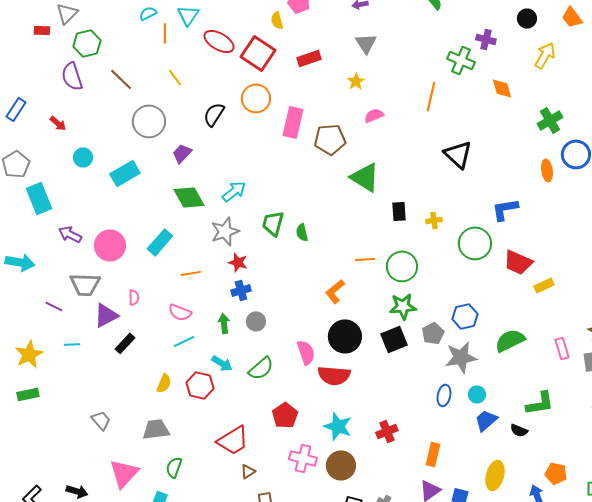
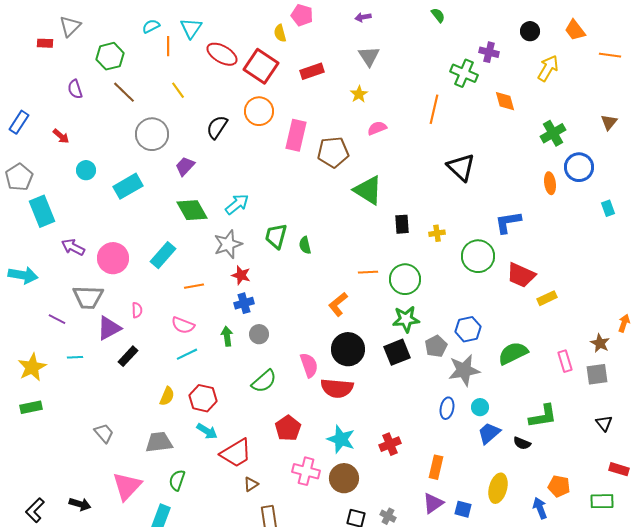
green hexagon: (87, 43) -> (110, 56), moved
purple semicircle: (72, 76) -> (75, 89), size x0.7
cyan arrow: (222, 363) -> (207, 431), moved

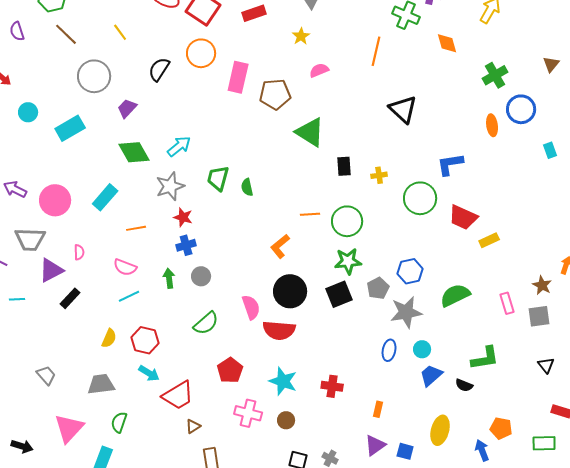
red cross: (390, 444) -> (332, 386), turned 30
orange rectangle: (436, 467) -> (378, 409), size x0.7
brown circle: (344, 478) -> (286, 420), size x0.6

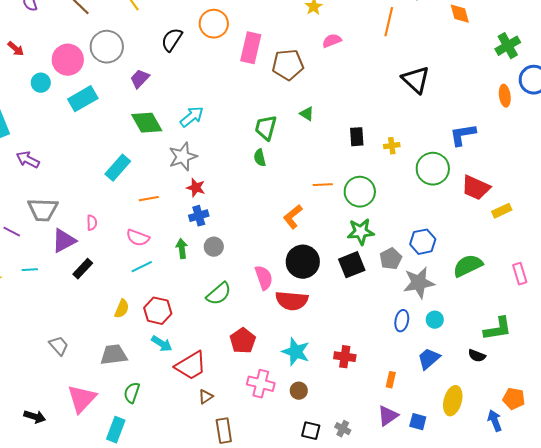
green triangle: (310, 132) -> (307, 114), moved, size x0.5
green trapezoid: (218, 178) -> (266, 128), moved
pink circle: (55, 200) -> (68, 60), moved
blue trapezoid: (431, 375) -> (429, 359), moved

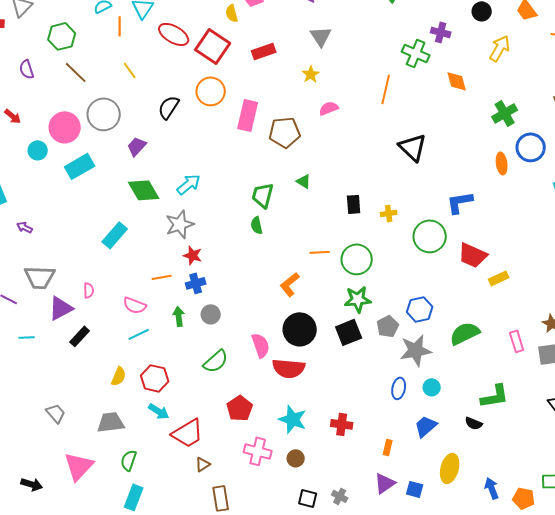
purple arrow: (28, 160) -> (25, 227), size x0.7
orange line: (149, 199) -> (162, 277), moved
orange pentagon: (514, 399) -> (524, 498), moved
cyan rectangle: (116, 430) -> (134, 497), moved

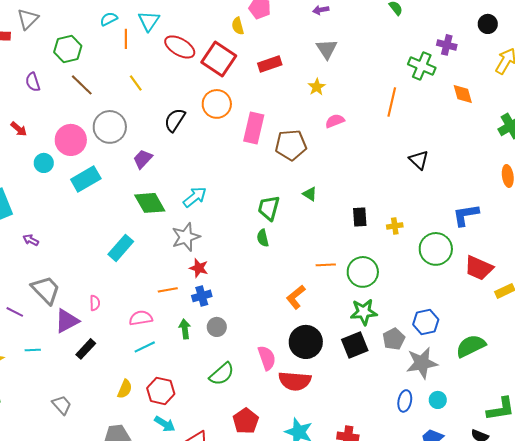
black triangle: (413, 147) -> (419, 160), size x0.7
gray trapezoid: (40, 277) -> (46, 290), turned -136
pink semicircle: (135, 305) -> (141, 318), turned 150
gray trapezoid: (56, 413) -> (62, 405), moved

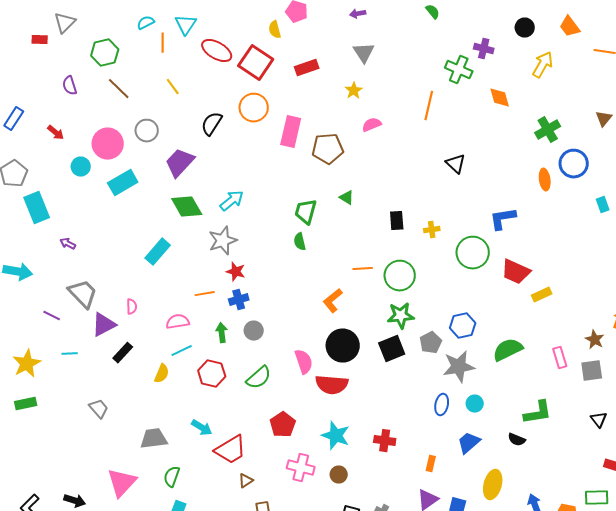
gray circle: (110, 127) -> (147, 131), size x0.7
purple trapezoid: (143, 159) -> (180, 163), size x1.5
yellow semicircle: (125, 389) -> (162, 374), moved
red hexagon: (161, 391) -> (212, 374), moved

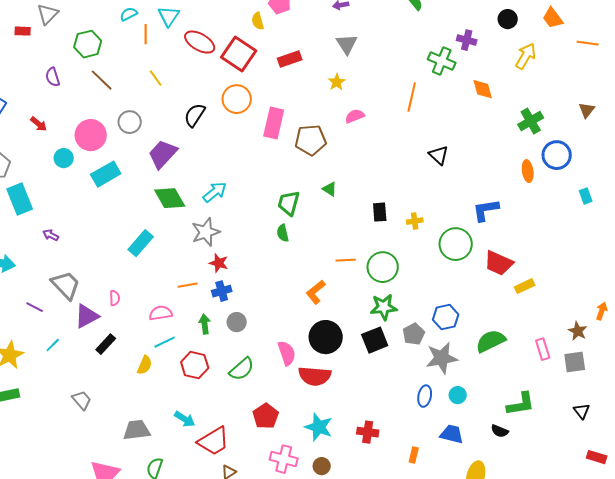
cyan line: (70, 354) -> (53, 345), turned -42
blue trapezoid: (469, 443) -> (452, 434), turned 55

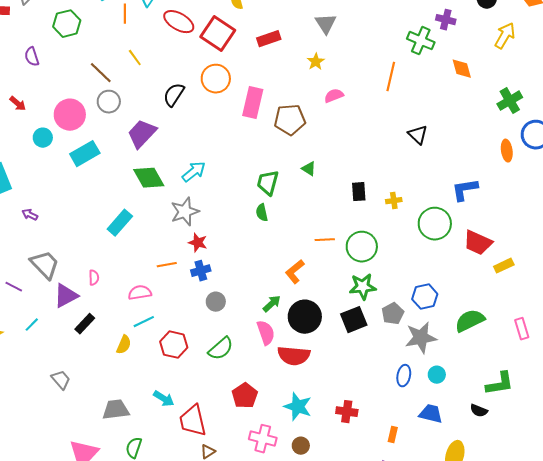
brown line: (102, 80) -> (101, 73), moved
green arrow: (205, 324) -> (272, 304), moved, turned 54
red trapezoid: (214, 441) -> (193, 421), turned 108

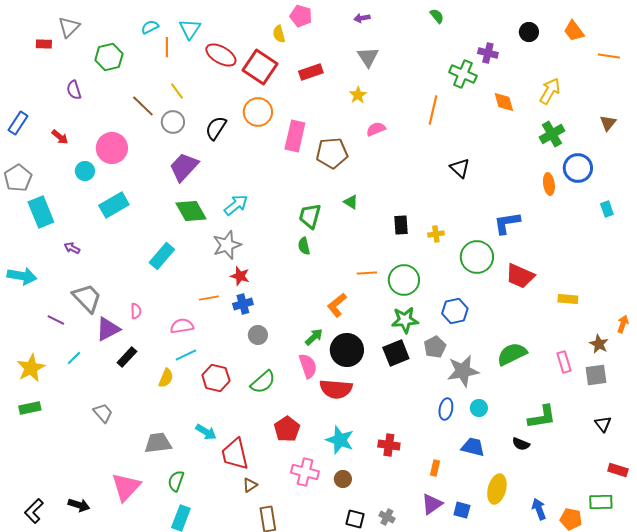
yellow arrow: (505, 36) -> (550, 91), moved
gray circle: (109, 102) -> (173, 122), moved
cyan rectangle: (85, 154) -> (114, 205), moved
yellow rectangle: (504, 266) -> (568, 299), moved, turned 30
blue hexagon: (425, 297) -> (455, 311), moved

